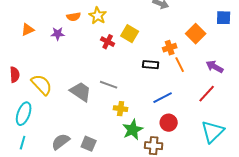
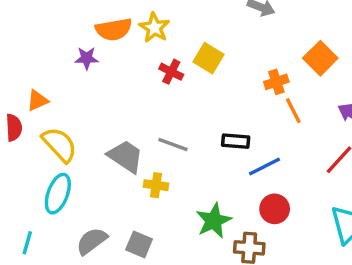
orange semicircle: (74, 17) -> (114, 29), size x1.5
orange triangle: (28, 30) -> (37, 100), moved
black rectangle: (151, 65) -> (236, 141), moved
yellow cross: (121, 109) -> (156, 185), moved
cyan ellipse: (24, 114) -> (58, 194), moved

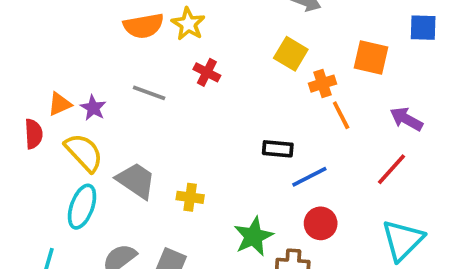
purple star: (87, 58) -> (93, 108), moved, turned 30
yellow square: (209, 58) -> (291, 54), moved
orange square: (320, 58) -> (371, 57), turned -32
gray line: (173, 145) -> (149, 93), moved
gray trapezoid: (126, 156) -> (136, 181), moved

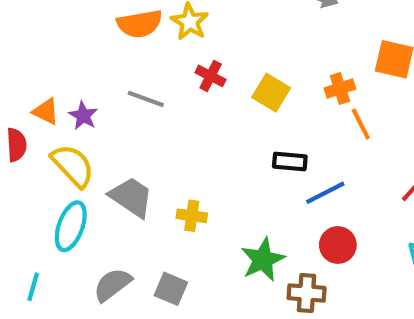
yellow square: (291, 54) -> (271, 93), moved
orange triangle: (60, 104) -> (46, 111), turned 50

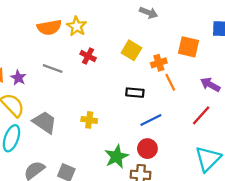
yellow square: (271, 93) -> (131, 50), moved
black rectangle: (290, 162) -> (135, 93), moved
yellow cross: (192, 216) -> (89, 120), moved
red circle: (338, 245) -> (147, 149), moved

